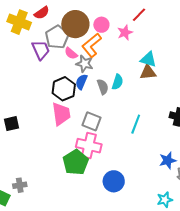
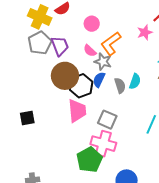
brown circle: (75, 24) -> (65, 76), moved
pink circle: (101, 25) -> (92, 24), moved
gray pentagon: (57, 37) -> (40, 43), moved

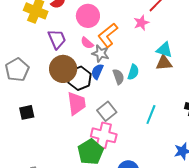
pink circle: (92, 24) -> (88, 16), size x1.5
gray pentagon: (40, 43) -> (17, 70), moved
gray square: (107, 120) -> (107, 111), turned 30

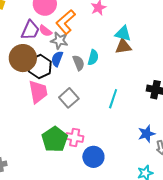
purple trapezoid: (57, 39) -> (30, 30), moved, turned 50
pink cross: (104, 135) -> (75, 138), moved, size x0.7

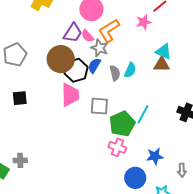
gray square: (69, 98) -> (99, 106), turned 36
blue star: (147, 134) -> (155, 156), moved
pink cross: (75, 138) -> (117, 147), moved
green pentagon: (55, 139) -> (122, 124), moved
blue circle: (93, 157) -> (135, 178), moved

